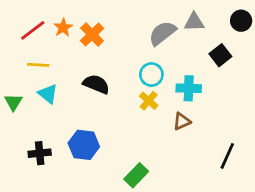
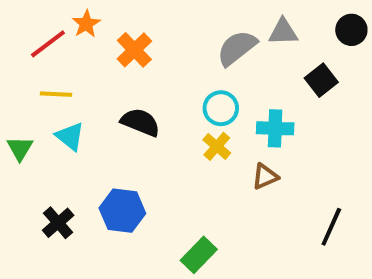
orange star: (63, 28) -> (86, 24), moved
black cross: (40, 153) -> (58, 223), turned -35

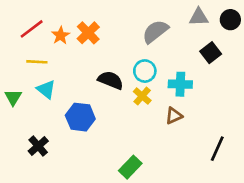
orange star: (86, 24) -> (61, 35), moved
gray triangle: (283, 32) -> (199, 17), moved
black semicircle: (140, 122) -> (111, 80), moved
blue hexagon: (122, 211) -> (80, 117), moved

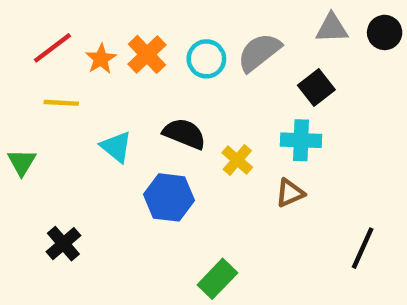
black square: (211, 53) -> (316, 87), moved
cyan circle: (145, 71) -> (206, 59), moved
cyan triangle: (46, 89) -> (116, 147), moved
blue hexagon: (80, 117) -> (169, 197), moved

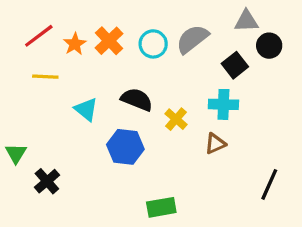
black circle: (385, 32) -> (269, 46), moved
green triangle: (22, 162) -> (16, 153), moved
green rectangle: (217, 279) -> (161, 207), turned 36

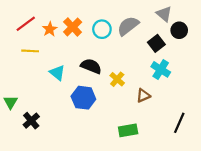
gray triangle: (246, 21) -> (164, 14), turned 42
cyan cross: (223, 104) -> (161, 69), moved, turned 30
green rectangle: (161, 207) -> (128, 130), moved

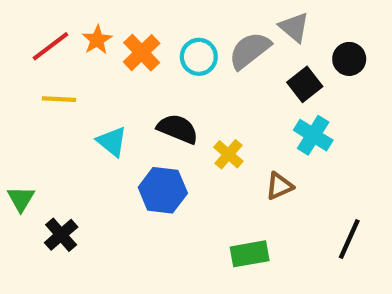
gray triangle: (164, 14) -> (294, 27), moved
orange star: (50, 29) -> (97, 40), moved

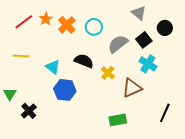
gray semicircle: (250, 50) -> (118, 44), moved
yellow line: (59, 99) -> (21, 56), moved
brown triangle: (279, 186) -> (132, 88), size x1.5
blue hexagon: (163, 190) -> (65, 90), moved

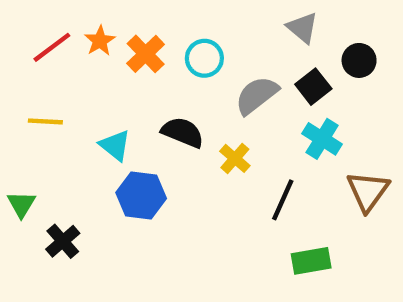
brown triangle: (132, 88) -> (368, 191), moved, turned -30
black line: (165, 113) -> (283, 200), moved
green rectangle: (118, 120) -> (311, 261), moved

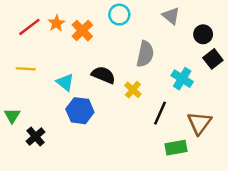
cyan circle: (204, 58) -> (119, 15), moved
black square: (313, 87) -> (213, 59), moved
gray semicircle: (257, 95) -> (145, 54), turned 140
brown triangle: (368, 191) -> (199, 123), moved

